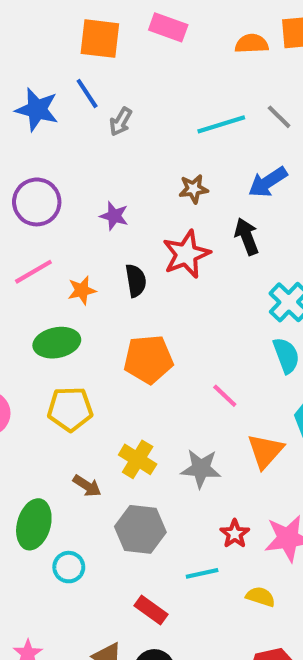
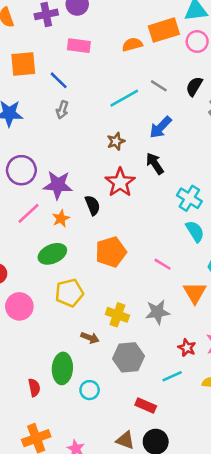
orange square: (100, 39) -> (23, 64), moved
blue line: (87, 93) -> (59, 80), moved
purple star: (114, 216) -> (58, 185), moved, size x1.6

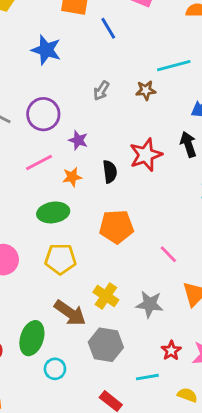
gray arrow: (62, 110) -> (101, 91), moved
brown star: (116, 141) -> (146, 90), moved
purple star: (58, 185) -> (78, 140), size x0.6
brown arrow: (90, 338) -> (70, 313), size x1.6

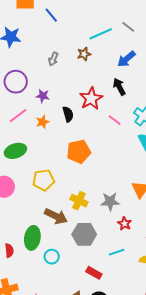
green ellipse: (53, 212) -> (15, 151), moved
pink line: (168, 254) -> (115, 120), moved
red star: (171, 351) -> (125, 224), moved

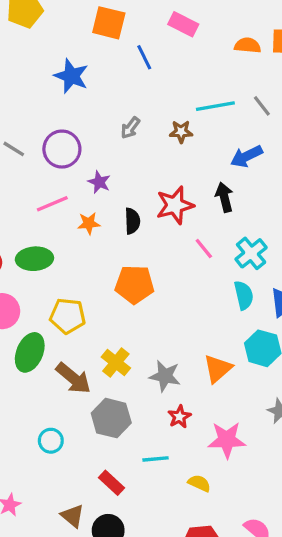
green ellipse: (32, 238) -> (30, 352), moved

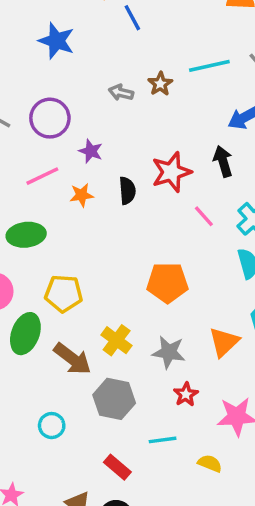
gray arrow: (130, 128) -> (121, 93), turned 70
brown star: (181, 132) -> (160, 84), moved, turned -30
orange pentagon: (134, 284) -> (167, 283), moved

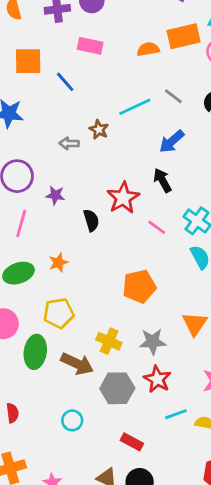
pink line: (42, 176) -> (21, 224), turned -36
orange star: (82, 195) -> (58, 263), moved
red star: (186, 394) -> (157, 379), moved, size x1.4
cyan line: (163, 440) -> (176, 414), moved

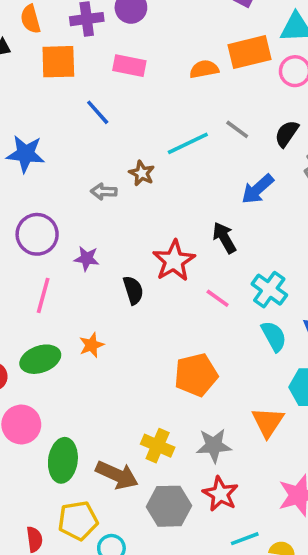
orange square: (28, 61) -> (58, 62), moved
blue arrow: (172, 141) -> (258, 189), moved
yellow pentagon: (59, 313) -> (78, 521), moved

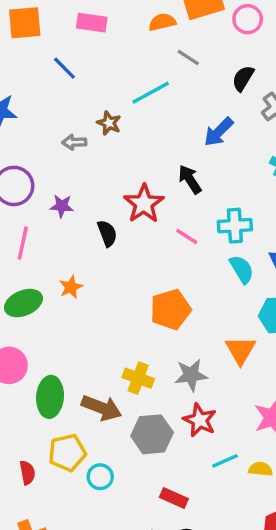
gray line: (237, 129) -> (188, 58), moved
cyan cross: (269, 290) -> (235, 226), turned -36

